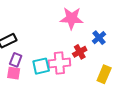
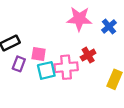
blue cross: (99, 38) -> (109, 26), moved
pink square: (14, 73) -> (39, 54), moved

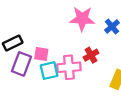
purple rectangle: (19, 64) -> (21, 64), size x1.5

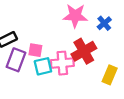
red cross: (91, 55) -> (84, 51), size x1.6

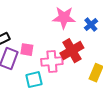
cyan square: (43, 66) -> (34, 80), moved

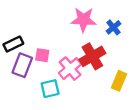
pink cross: (52, 62) -> (70, 69), turned -35

